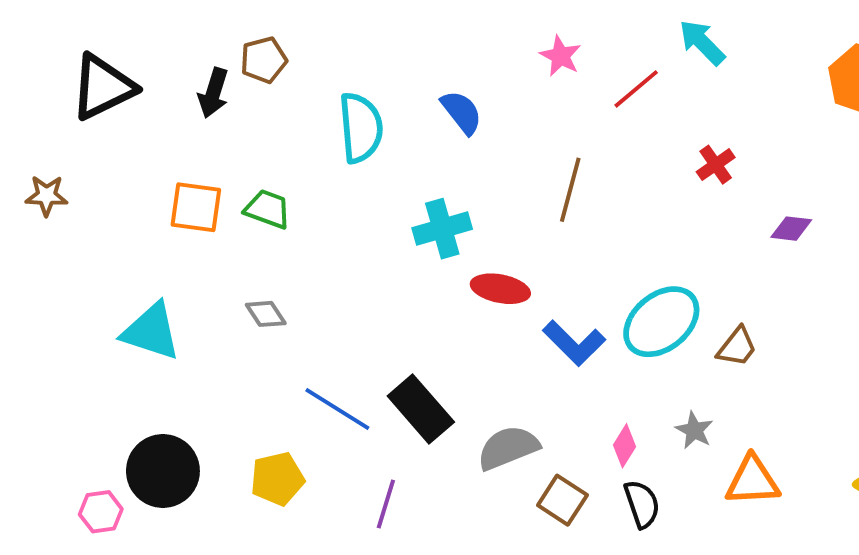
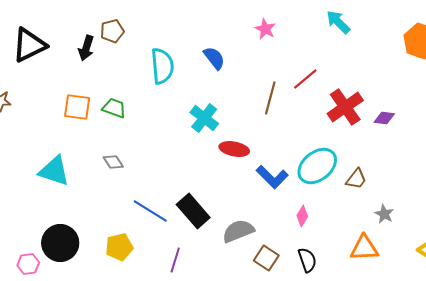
red line: (636, 89) -> (305, 79), moved
red cross: (716, 165) -> (345, 107), moved, size x1.8
cyan cross: (442, 229) -> (204, 118), turned -36
gray star: (694, 430) -> (384, 214), moved
pink diamond: (624, 446) -> (302, 216), moved

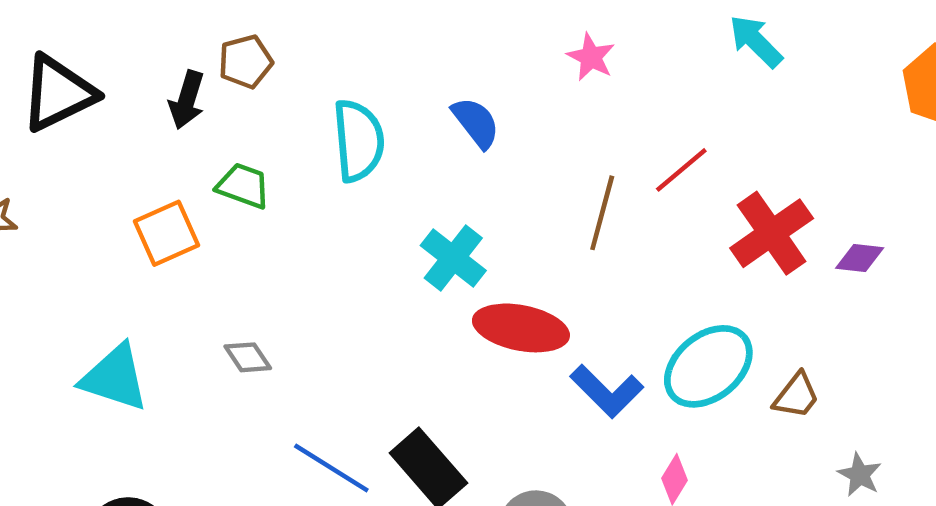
orange square: (77, 107) -> (167, 233), turned -32
green trapezoid: (114, 108) -> (243, 186), moved
red ellipse: (234, 149) -> (521, 328), size x1.4

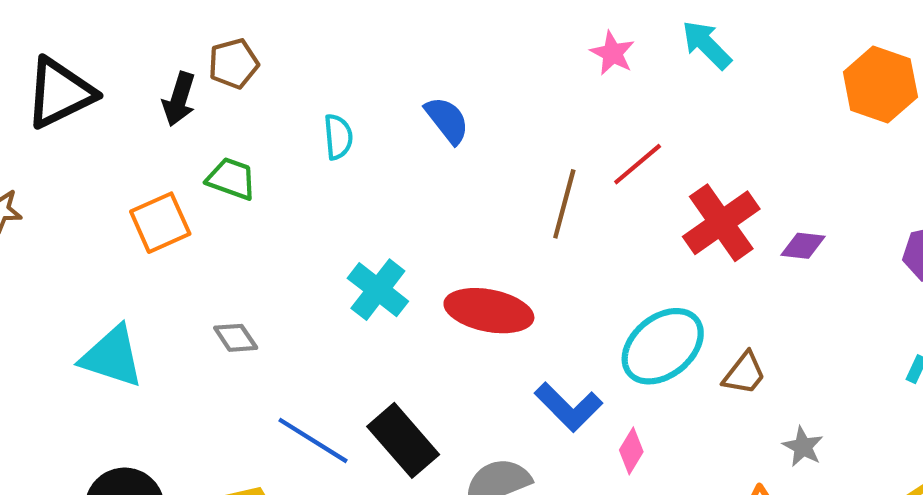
pink star: (591, 57) -> (612, 53), moved
cyan semicircle: (358, 141) -> (338, 137), size x0.6
cyan cross: (453, 258) -> (378, 290), moved
blue L-shape: (607, 391) -> (568, 407), moved

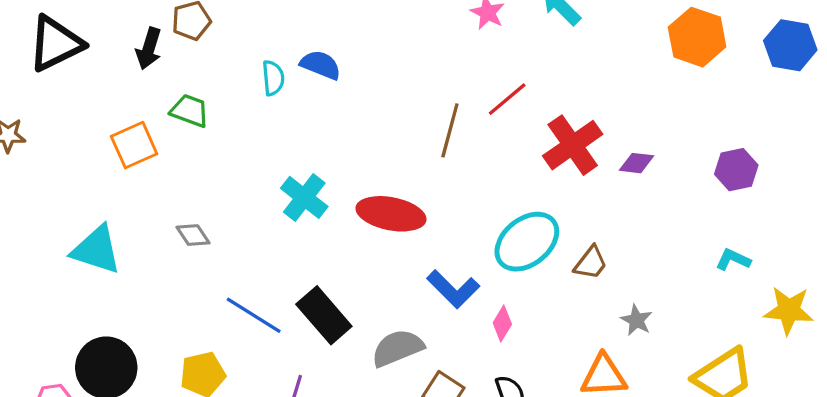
blue semicircle: (447, 120) -> (321, 65), moved, turned -30

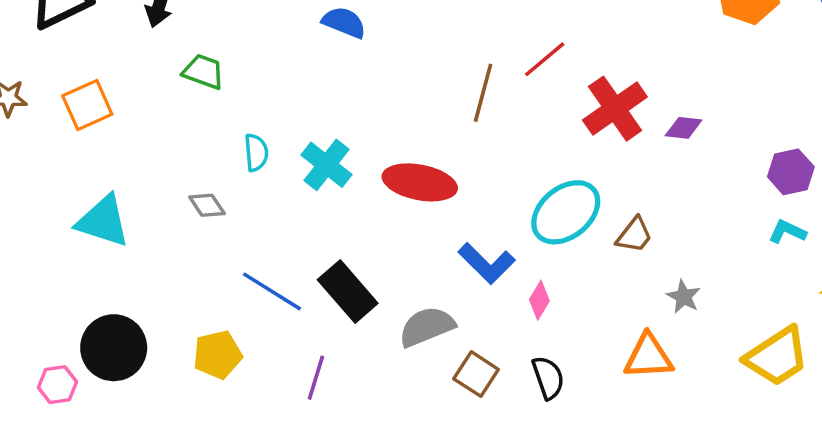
cyan semicircle: (273, 78) -> (256, 153), moved
orange square: (134, 145) -> (87, 105), moved
purple hexagon: (736, 170) -> (791, 172), moved

